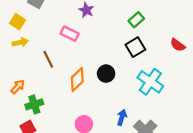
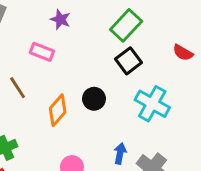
green rectangle: (136, 20) -> (126, 25), size x1.5

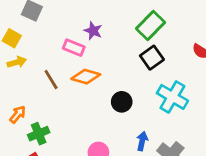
purple star: (60, 19) -> (93, 31), moved
black circle: (94, 99) -> (122, 102), moved
orange diamond: (58, 110) -> (86, 77), moved, turned 64

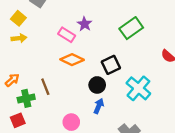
black square: (152, 58) -> (111, 65), moved
brown line: (51, 79) -> (45, 87), moved
blue arrow: (142, 141) -> (99, 106), moved

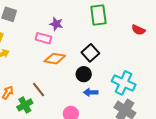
green rectangle: (131, 28) -> (98, 15), turned -45
cyan cross: (138, 88) -> (124, 83), moved
blue arrow: (99, 106) -> (91, 92), turned -96

